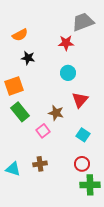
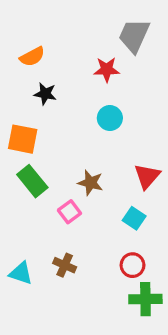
gray trapezoid: (83, 22) -> (134, 36), turned -45
orange square: (14, 86) -> (23, 139), turned 30
red triangle: (80, 100) -> (147, 176), moved
brown cross: (40, 164) -> (65, 265), turned 32

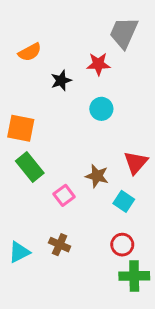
black star: (45, 94) -> (61, 80), moved, turned -30
brown star: (90, 183) -> (97, 176), moved
cyan triangle: (21, 273) -> (19, 252), turned -45

